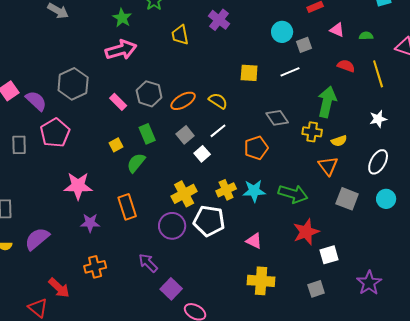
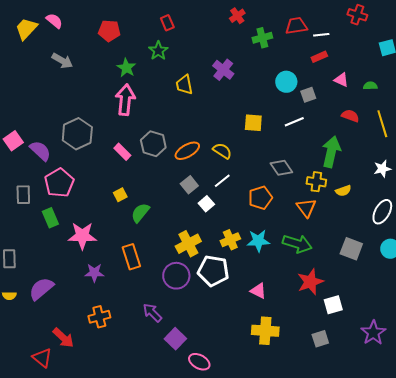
pink arrow: (121, 50) -> (125, 100), turned -68
green rectangle: (147, 134) -> (50, 218), moved
orange triangle: (328, 166) -> (306, 208), moved

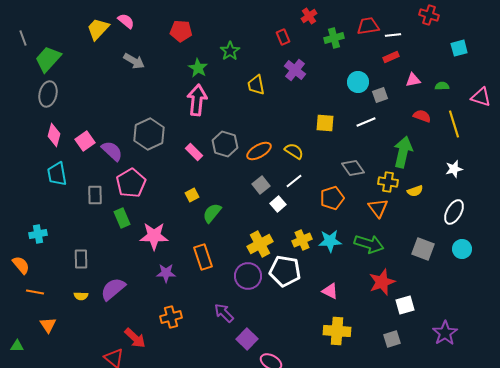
red rectangle: (167, 23) -> (283, 37), moved
pink triangle: (341, 80) -> (413, 80), turned -35

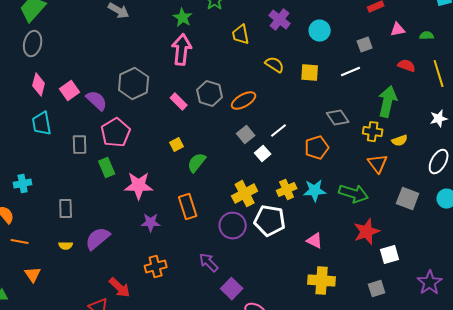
cyan circle: (358, 82) -> (320, 31), moved
yellow semicircle: (294, 151) -> (275, 65), moved
orange triangle: (378, 208) -> (378, 164), moved

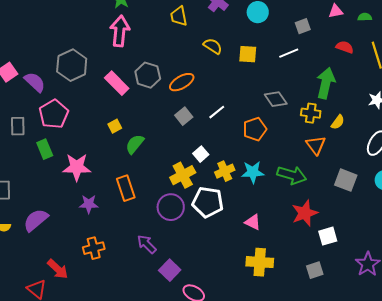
pink rectangle: (179, 102) -> (117, 83), size x1.4
yellow semicircle: (400, 141) -> (338, 122), turned -35
white square: (263, 154) -> (201, 154), moved

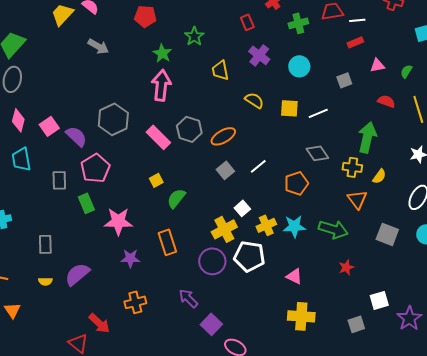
green semicircle: (365, 17) -> (406, 71), turned -56
white line: (289, 53) -> (318, 113), moved
red star: (305, 213) -> (346, 267), size x0.6
white square: (328, 236) -> (379, 300), moved

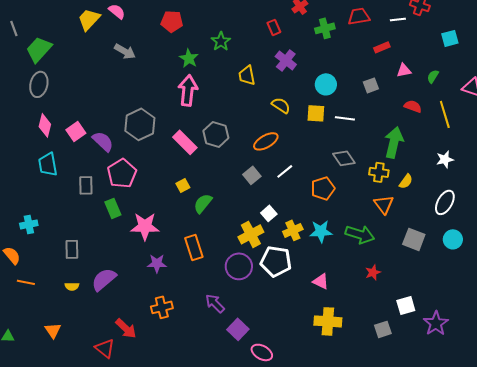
white line: (357, 20) -> (398, 19), moved
cyan circle: (299, 66) -> (326, 84), moved
white line: (318, 113) -> (345, 118), turned 30
orange ellipse: (223, 136) -> (266, 141), moved
orange triangle: (12, 310) -> (53, 330), moved

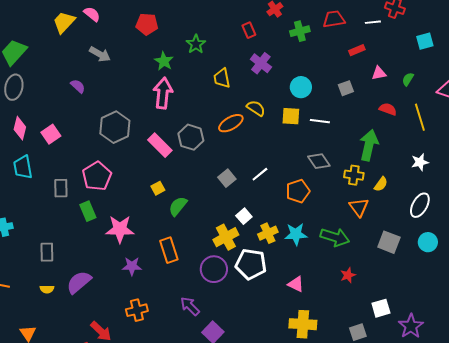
purple semicircle: (103, 141) -> (78, 86), moved, size x0.7
orange ellipse: (266, 141) -> (231, 123), moved

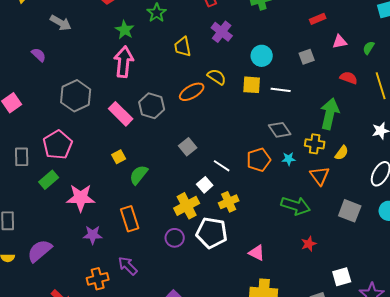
white line: (260, 174) -> (222, 166), moved, turned 72
green rectangle: (88, 211) -> (49, 180), turned 72
cyan star: (296, 234) -> (289, 159), moved, size x0.6
purple circle: (214, 269) -> (175, 238), size x0.7
purple arrow: (190, 306) -> (128, 266), moved

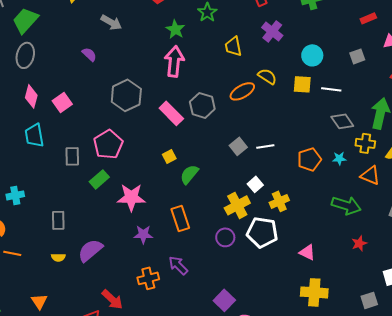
gray diamond: (280, 130) -> (342, 121), moved
white line: (222, 166) -> (265, 146), moved, turned -42
orange triangle: (320, 176) -> (370, 175), turned -30

